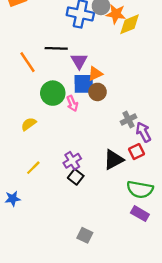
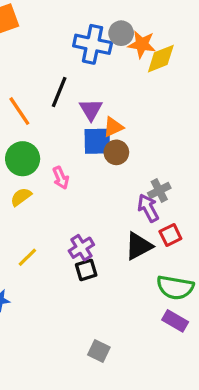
black line: (56, 48) -> (59, 92), turned -70
green circle: (53, 93) -> (23, 159), moved
pink arrow: (72, 103) -> (61, 178), moved
purple arrow: (143, 132) -> (148, 208), moved
black square: (76, 177) -> (86, 270), turned 35

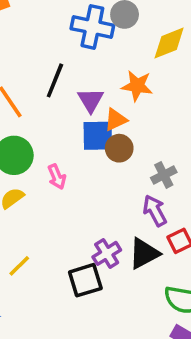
orange star: (142, 44) -> (137, 86), moved
gray cross: (159, 191) -> (164, 175), moved
purple cross: (81, 248) -> (107, 253), moved
black square: (86, 270) -> (85, 280), size x1.4

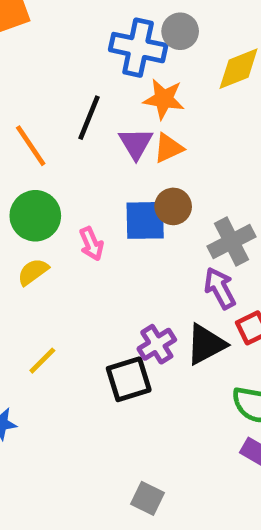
orange star: (137, 86) -> (164, 99), moved
orange triangle: (116, 120) -> (168, 148), moved
blue square: (98, 136) -> (145, 220), moved
gray cross: (164, 175) -> (232, 241), size x1.4

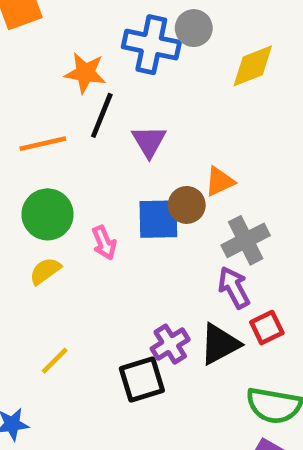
orange star: (164, 99) -> (85, 73), moved
orange line: (31, 146) -> (43, 144), turned -69
orange triangle: (168, 148) -> (220, 181), moved

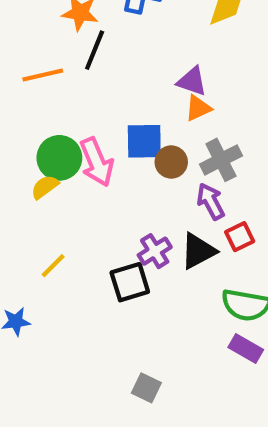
purple triangle: (149, 141) -> (192, 81), moved, turned -40
brown circle: (187, 205) -> (171, 162), moved
green circle: (48, 214) -> (59, 158), moved
pink arrow: (104, 243) -> (97, 162), size x1.6

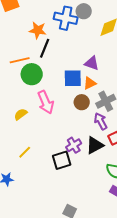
orange triangle: (198, 108) -> (90, 83), moved
blue square: (144, 141) -> (73, 78), moved
green circle: (59, 158) -> (32, 74), moved

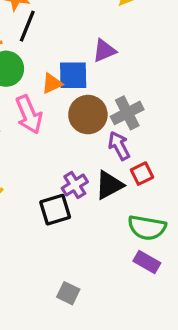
purple triangle: (92, 63) -> (104, 51), turned -42
orange triangle: (90, 83) -> (52, 83), moved
brown circle: (82, 102) -> (88, 115), size x1.5

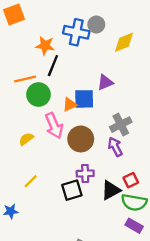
brown circle: (88, 115) -> (81, 139), moved
red square: (142, 174) -> (131, 180), moved
purple cross: (75, 185) -> (85, 173), turned 30
black triangle: (109, 185) -> (111, 190), moved

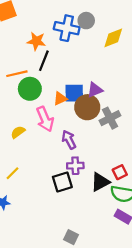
purple triangle: (105, 82) -> (95, 90), moved
brown circle: (81, 139) -> (87, 107), moved
purple arrow: (115, 147) -> (69, 140), moved
yellow line: (31, 181) -> (13, 173), moved

